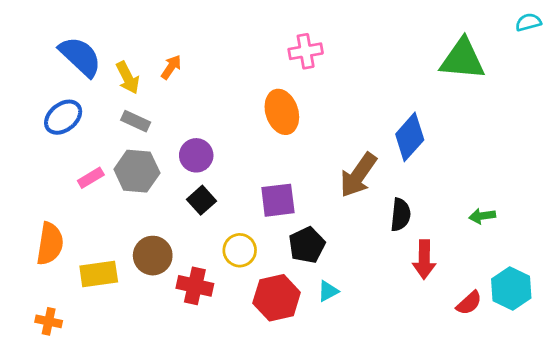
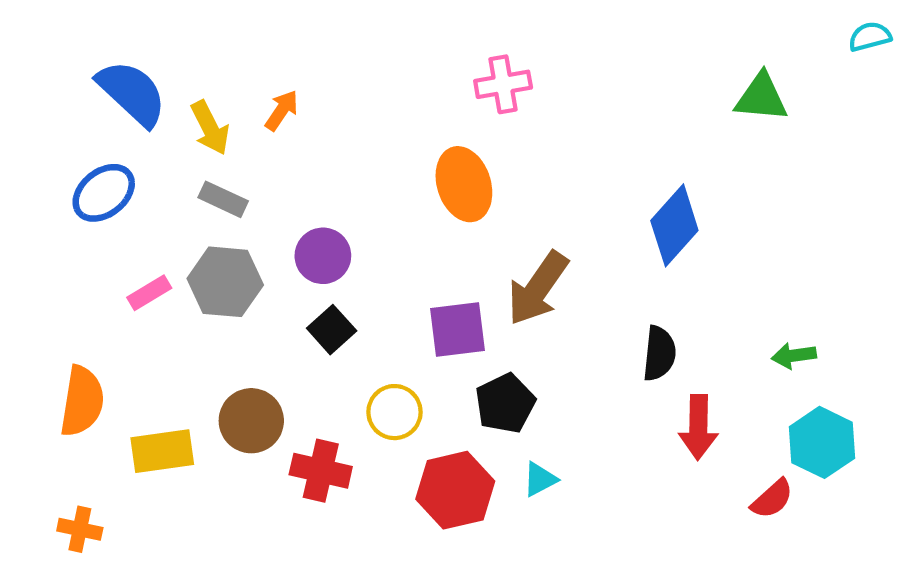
green triangle: (462, 59) -> (761, 97), size x0.7
brown arrow: (358, 175) -> (538, 288), moved
cyan hexagon: (511, 288) -> (822, 442), moved

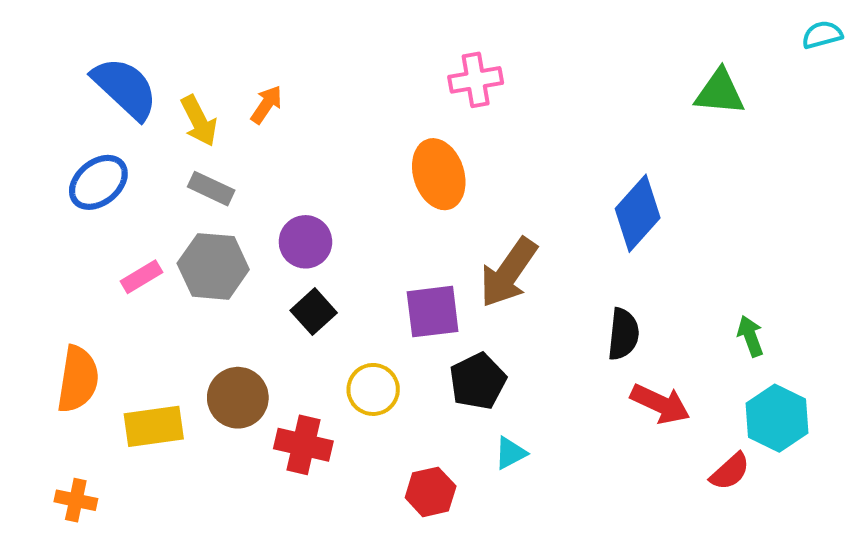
green arrow: (794, 356) -> (750, 336), turned 78
red arrow: (698, 427) -> (660, 404), turned -66
red hexagon: (455, 490) -> (431, 492), moved, size x0.7

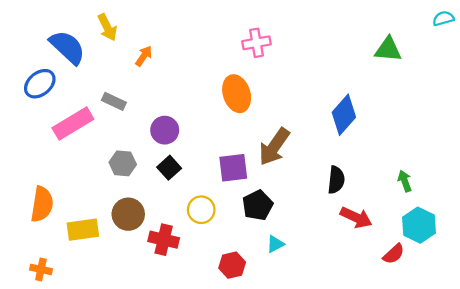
yellow arrow: (199, 121) -> (107, 27), moved
blue ellipse: (98, 182) -> (40, 84), moved
gray hexagon: (213, 266) -> (123, 163), moved, size x0.7
pink rectangle: (141, 277) -> (73, 123), moved, size x1.8

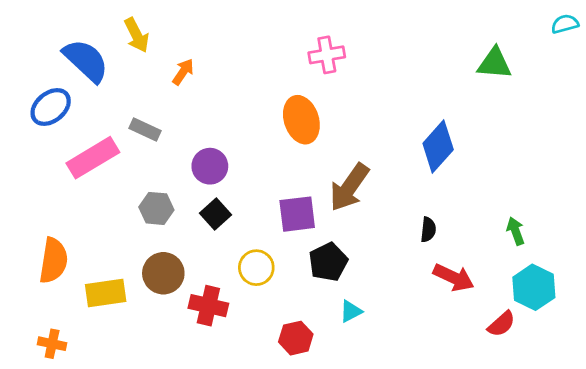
black semicircle: (336, 180) -> (428, 230), size x0.7

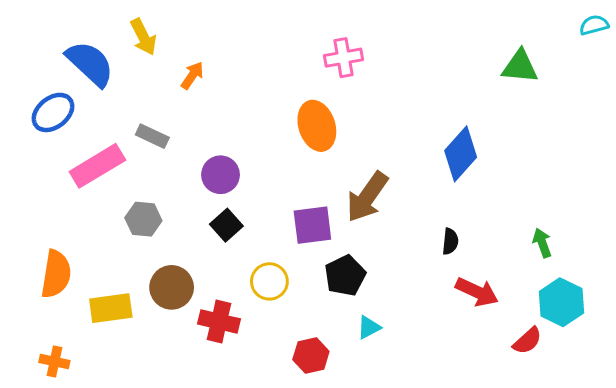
gray hexagon: (156, 208) -> (143, 219), moved

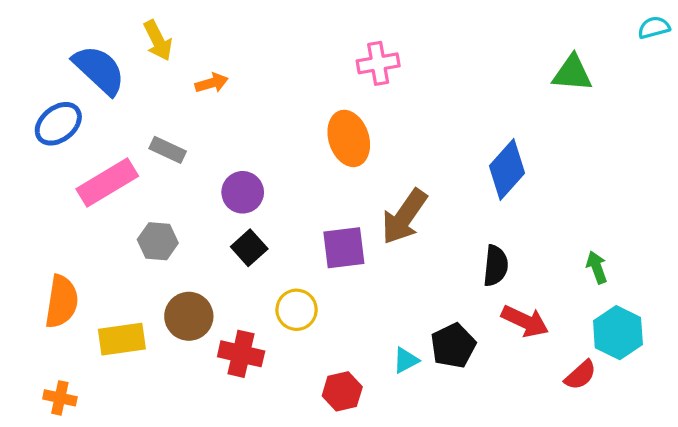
orange arrow: (192, 75) -> (212, 83), turned 40
black semicircle: (450, 241) -> (496, 266), size x1.4
black pentagon: (345, 276) -> (453, 346), moved

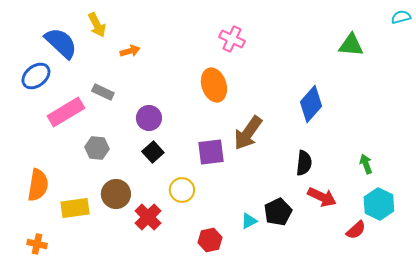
pink cross: (378, 63) -> (232, 39), turned 35
red cross: (241, 354) -> (148, 217), turned 32

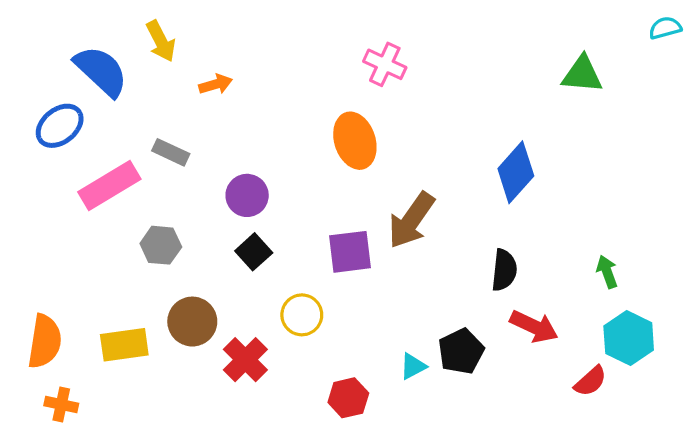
orange semicircle: (38, 185) -> (45, 341), moved

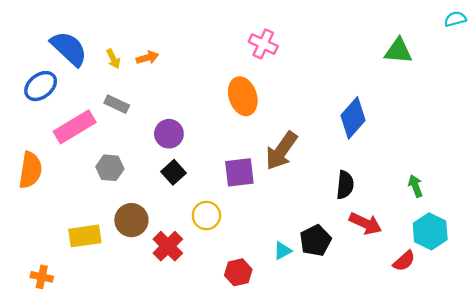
yellow arrow: (161, 41) -> (113, 59), moved, size x0.7
orange semicircle: (45, 341) -> (30, 170), moved

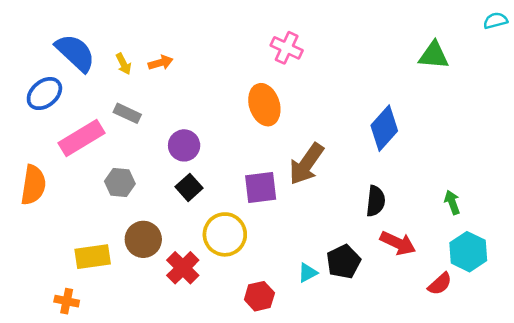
yellow circle: (206, 216) -> (225, 234), size x1.4
orange cross: (42, 277) -> (67, 301), moved

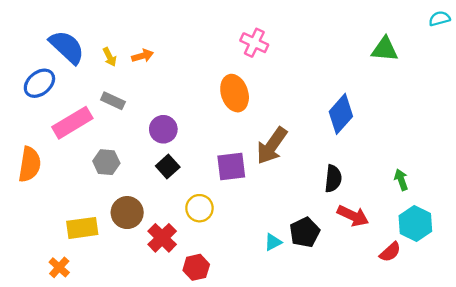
yellow circle: (225, 234) -> (199, 208), size x0.7
red hexagon: (259, 296) -> (196, 267), moved
orange cross: (67, 301) -> (59, 267), turned 30

